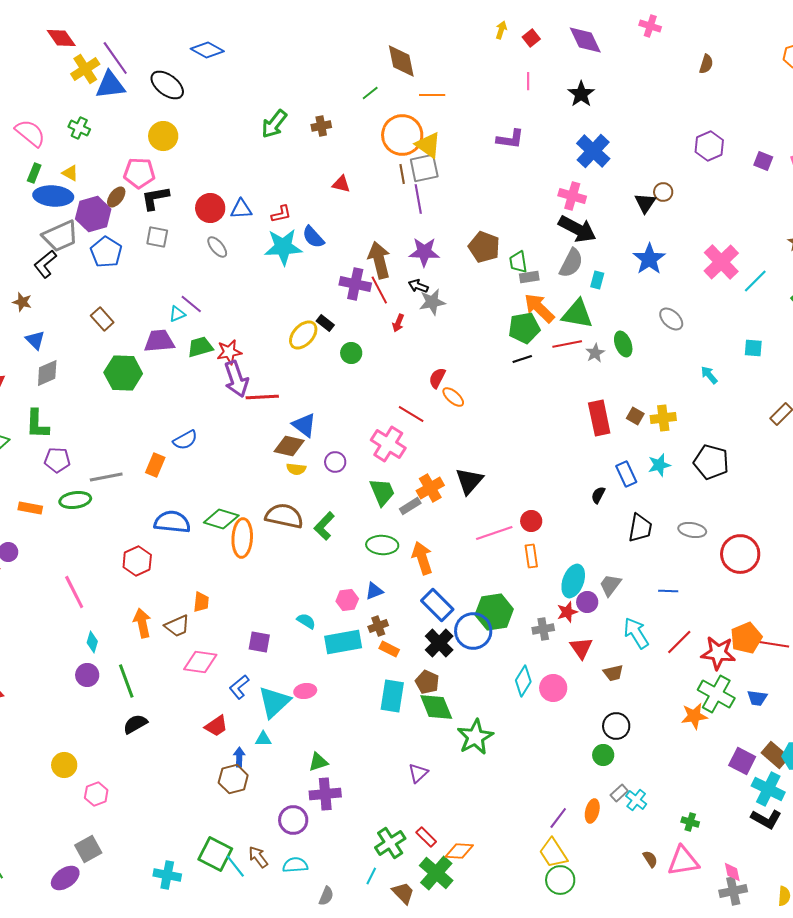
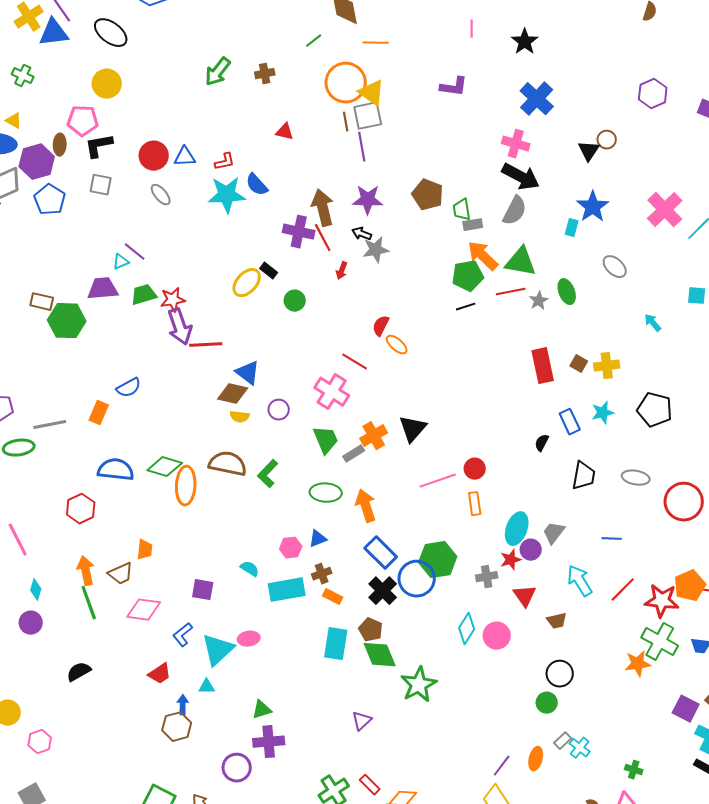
brown ellipse: (116, 197) -> (60, 145), turned -35
cyan rectangle: (597, 280) -> (572, 228), moved
brown rectangle: (102, 319) -> (42, 302), moved, turned -35
green line: (126, 681) -> (89, 603), moved

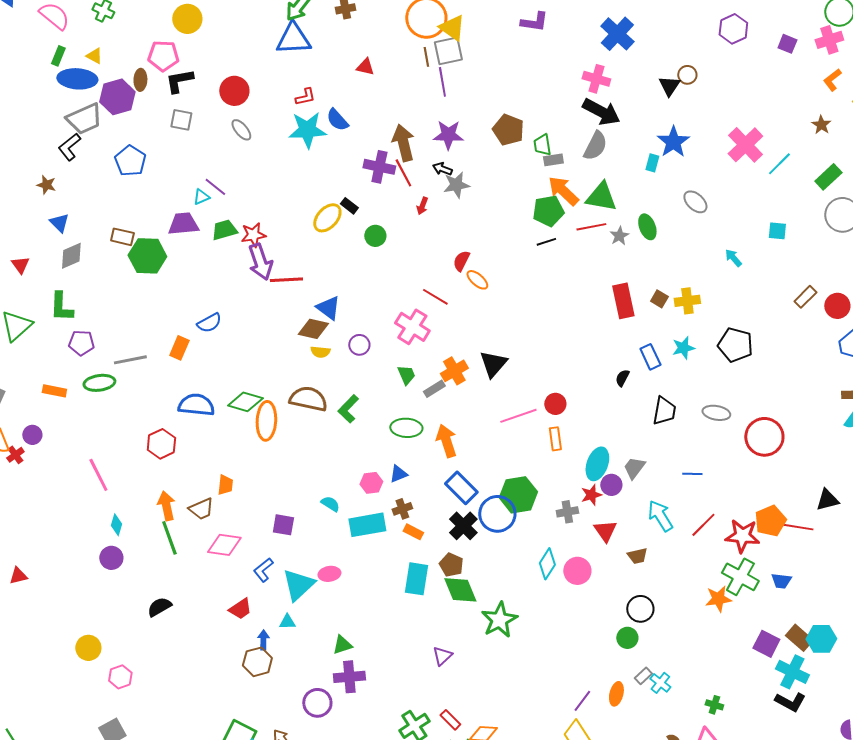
blue triangle: (185, 157) -> (293, 39), moved, size x1.6
blue pentagon: (50, 200) -> (130, 161), moved
green trapezoid: (326, 440) -> (406, 375), size x0.7

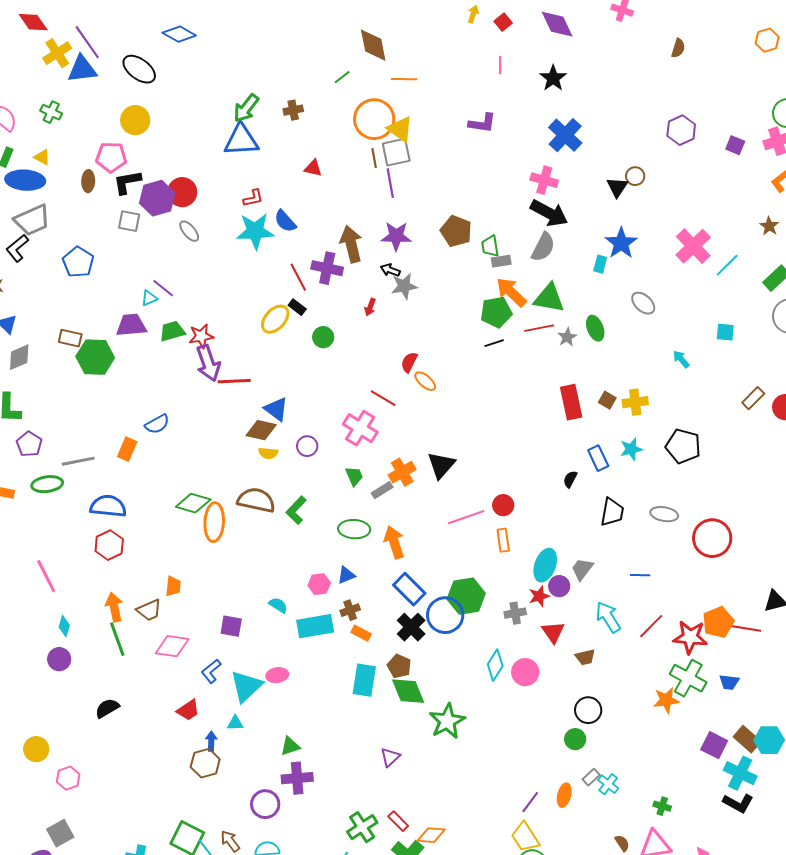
purple hexagon: (117, 97) -> (157, 198), moved
red line: (403, 173) -> (298, 277), moved
purple pentagon: (81, 343) -> (29, 444), turned 30
blue semicircle: (196, 405) -> (108, 506), moved

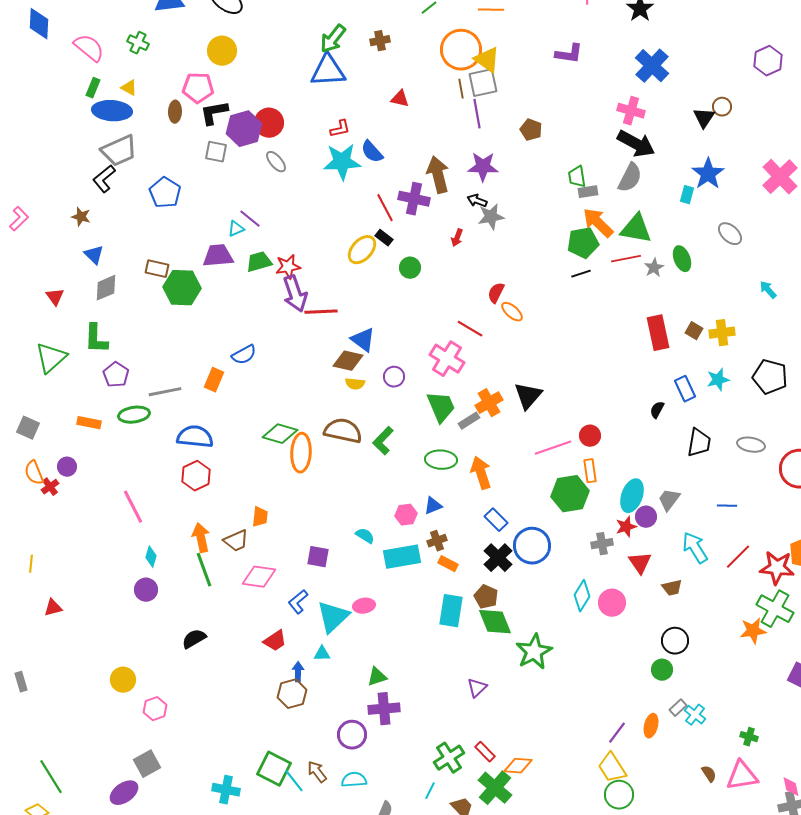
brown pentagon: (456, 231) -> (531, 130), moved, size x0.7
green trapezoid: (354, 476) -> (441, 407), size x1.6
blue rectangle: (409, 589) -> (496, 520), size x0.7
green hexagon: (466, 596) -> (570, 494), moved

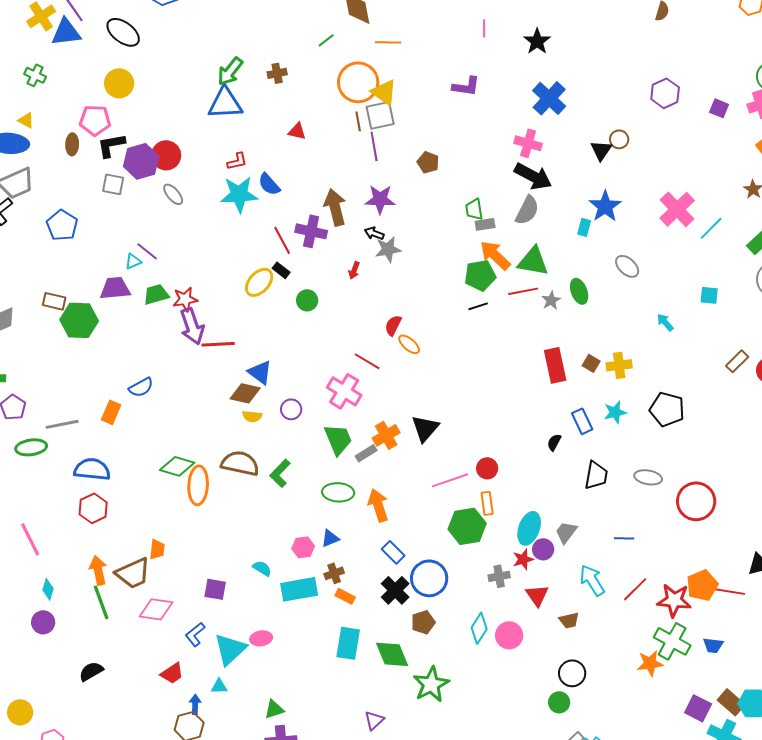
brown trapezoid: (236, 541) -> (133, 573), size x1.4
brown pentagon: (486, 597) -> (423, 622), moved, turned 30

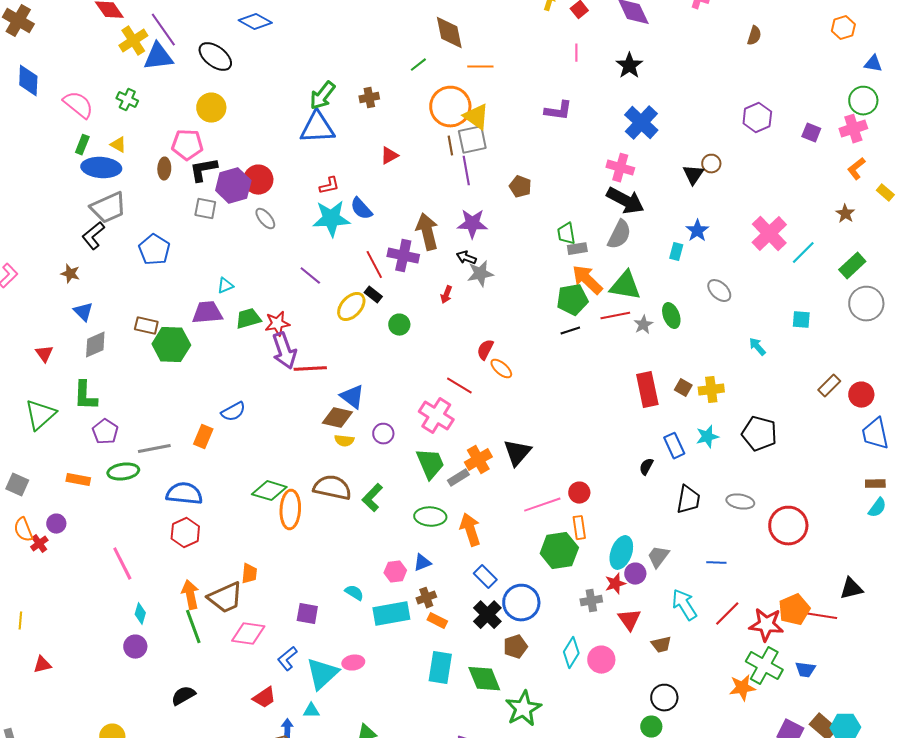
red triangle: (297, 131) -> (389, 156), turned -42
blue star: (605, 206) -> (697, 231), size x0.7
purple line: (147, 251) -> (310, 276), moved

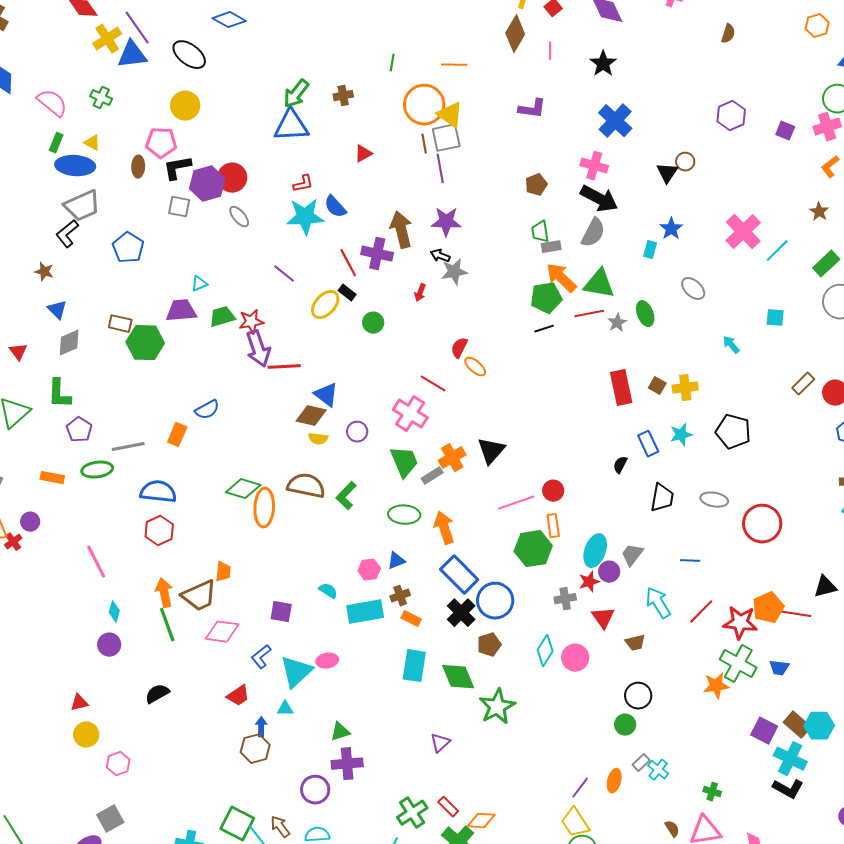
brown diamond: (449, 33) -> (515, 34), moved, turned 42
green line: (418, 65) -> (392, 63), turned -42
brown pentagon: (520, 187) -> (536, 185), moved, turned 30
blue rectangle: (485, 577) -> (459, 575), size x1.6
red triangle: (42, 665) -> (79, 703), moved

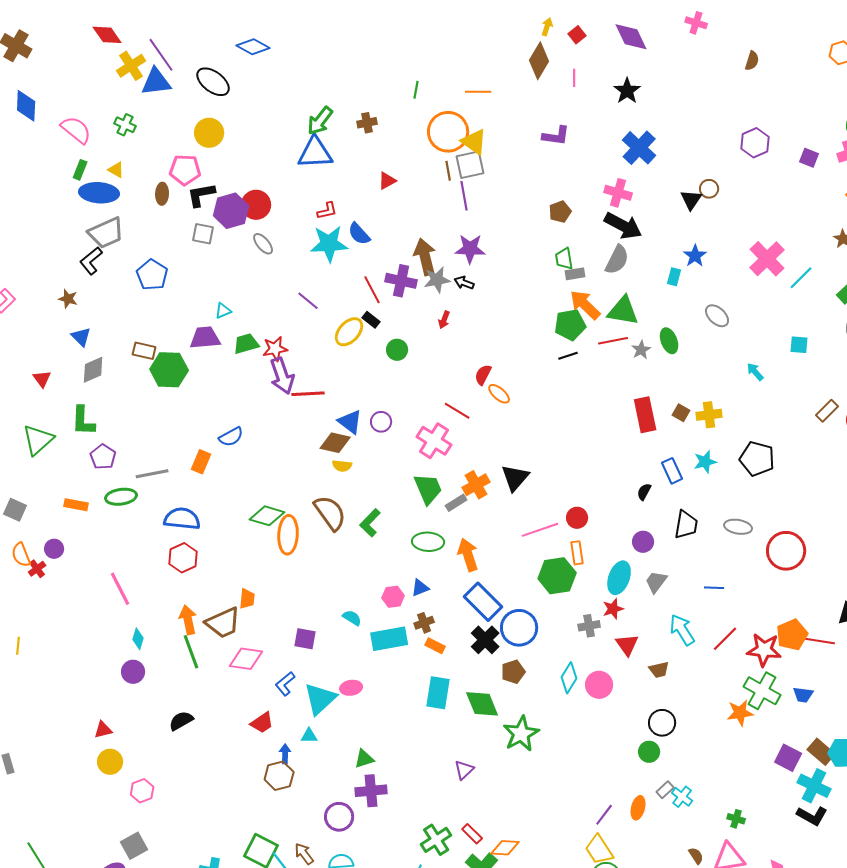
gray star: (454, 272) -> (437, 280), moved
purple circle: (357, 432) -> (381, 422), moved
brown semicircle: (306, 486) -> (330, 513), turned 42
purple circle: (609, 572) -> (643, 542), moved

